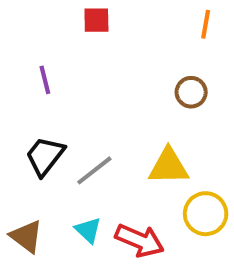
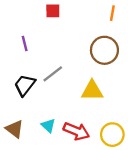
brown circle: (191, 92) -> (104, 50), size x1.6
gray line: (94, 170) -> (53, 74), moved
yellow circle: (206, 214) -> (112, 135), moved

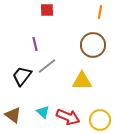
purple line: (25, 44) -> (35, 44), moved

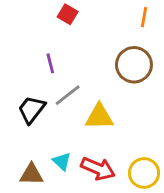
red square: (47, 10) -> (68, 14), turned 32
yellow triangle: (82, 81) -> (99, 117), moved
brown triangle: (13, 115) -> (31, 174), moved, turned -36

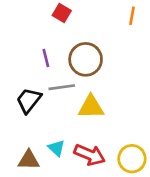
brown circle: (134, 65) -> (86, 59), moved
gray line: (68, 95) -> (62, 87), turned 30

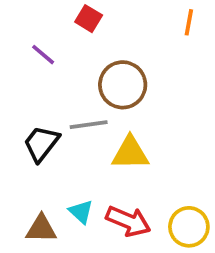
purple line: (46, 58) -> (43, 55), moved, turned -36

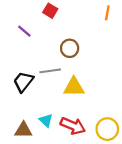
brown circle: (123, 85) -> (70, 48), size x0.7

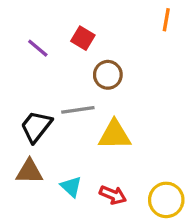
red square: (50, 11) -> (83, 38), moved
red arrow: (73, 126) -> (113, 195), size x0.7
brown triangle: (23, 130) -> (29, 172), moved

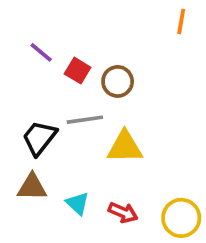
red square: (83, 38) -> (78, 71), moved

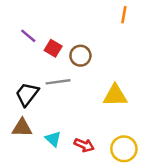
yellow triangle: (125, 147) -> (115, 95), moved

